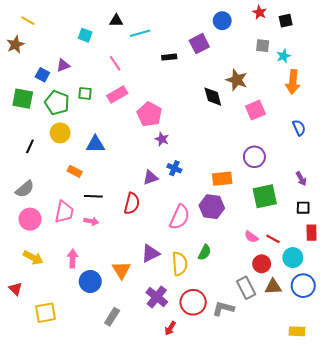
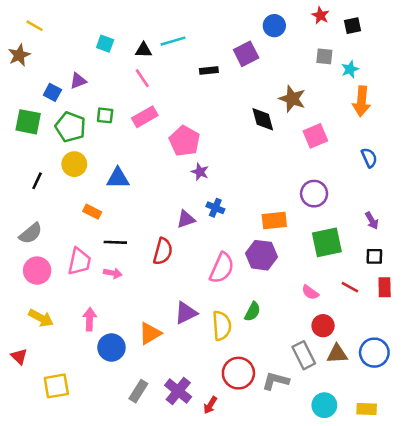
black triangle: (116, 21) -> (144, 50), moved
red line: (273, 239) -> (350, 287), moved
cyan circle: (293, 258) -> (324, 405), moved
orange triangle: (121, 270) -> (150, 333), turned 30
purple cross: (157, 297) -> (178, 391), moved

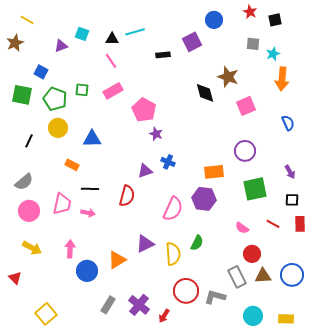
purple triangle: (78, 81) -> (61, 46), moved
yellow square: (56, 386) -> (46, 314), moved, turned -30

